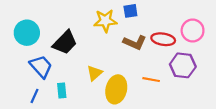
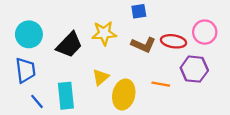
yellow star: (105, 21) -> (104, 33), moved
blue trapezoid: (41, 66) -> (25, 70), moved, turned 35
cyan rectangle: (62, 90) -> (66, 96), size x1.6
blue line: (34, 96) -> (37, 101), turned -64

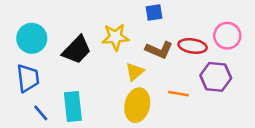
yellow triangle: (101, 77) -> (135, 72), moved

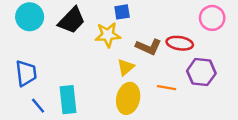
blue square: (154, 13) -> (122, 12), moved
pink circle: (227, 36) -> (212, 18), moved
cyan circle: (32, 38) -> (30, 17), moved
black trapezoid: (77, 50) -> (72, 20), moved

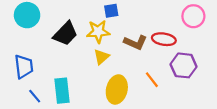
black trapezoid: (72, 20) -> (65, 34), moved
yellow triangle: (126, 67) -> (101, 57), moved
orange line: (167, 88) -> (152, 80), turned 42

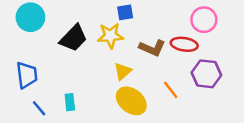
pink circle: (193, 16) -> (204, 20), moved
yellow triangle: (101, 57) -> (123, 71), moved
yellow ellipse: (117, 90) -> (131, 101), turned -64
cyan rectangle: (62, 91) -> (70, 102), size x0.6

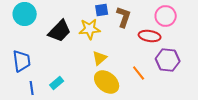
brown L-shape: (152, 48) -> (124, 17), moved, turned -95
cyan rectangle: (70, 102) -> (57, 83), turned 56
blue line: (39, 108) -> (32, 88), turned 32

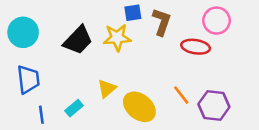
cyan circle: (25, 14) -> (23, 32), moved
yellow triangle: (100, 58) -> (107, 89), moved
purple hexagon: (168, 60) -> (214, 106), moved

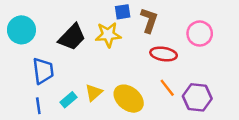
pink circle: (217, 21) -> (200, 34), moved
red ellipse: (196, 47) -> (164, 54), moved
blue trapezoid: (28, 79) -> (43, 71), moved
yellow triangle: (107, 89) -> (94, 93), moved

